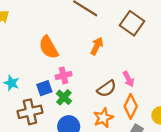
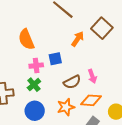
orange arrow: (97, 46) -> (78, 39), moved
blue square: (44, 88) -> (55, 59), moved
orange diamond: (131, 106) -> (91, 100), turned 60

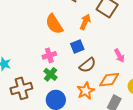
orange semicircle: (26, 39) -> (54, 24), moved
blue square: (55, 59) -> (77, 47), moved
pink arrow: (92, 76) -> (119, 56), moved

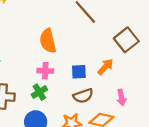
orange arrow: (85, 22) -> (105, 67), moved
orange semicircle: (54, 24) -> (48, 41), moved

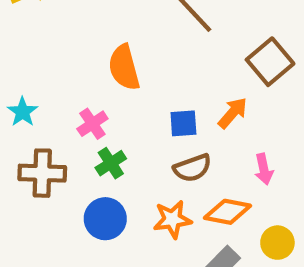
pink cross: (45, 71) -> (92, 124), moved, turned -35

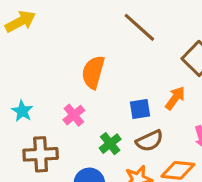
orange semicircle: (124, 67) -> (93, 72), turned 36
green cross: (111, 163) -> (110, 144), moved

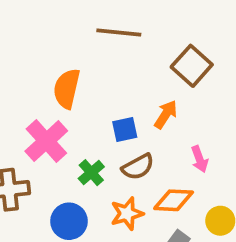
brown line: (139, 27) -> (119, 32), turned -33
pink cross: (74, 115) -> (46, 141), size x1.6

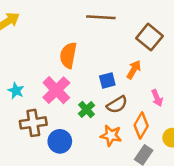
orange diamond: (174, 200) -> (141, 126), turned -60
orange star: (127, 214) -> (111, 135), turned 30
blue circle: (69, 221) -> (60, 141), moved

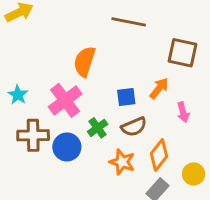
brown square: (149, 37) -> (182, 53), turned -35
pink arrow: (157, 98) -> (183, 112), moved
blue circle: (60, 141) -> (67, 147), moved

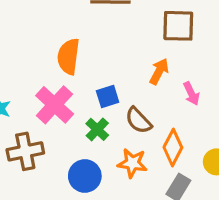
blue square: (126, 97) -> (108, 96), moved
brown semicircle: (134, 127) -> (138, 120), turned 80
blue circle: (67, 147) -> (85, 176), moved

